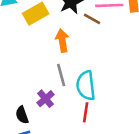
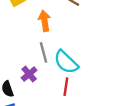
cyan semicircle: (86, 85) -> (66, 62), turned -40

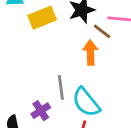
orange arrow: (45, 21) -> (90, 53), moved

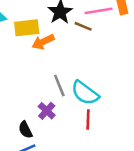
yellow rectangle: (42, 18) -> (27, 28), turned 30
orange arrow: (90, 53) -> (43, 42), moved, turned -100

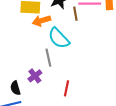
brown line: (83, 26) -> (75, 14), turned 48
cyan semicircle: (85, 93) -> (59, 38), moved

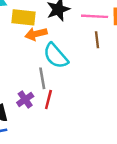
brown line: (75, 14) -> (97, 40), moved
red line: (67, 88) -> (48, 100), moved

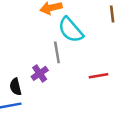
red line: (48, 100) -> (98, 76), moved, turned 66

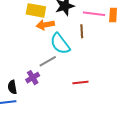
brown line: (112, 14) -> (82, 31), moved
gray line: (57, 52) -> (48, 61), turned 66

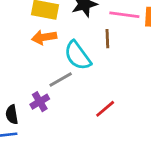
orange arrow: (45, 25) -> (44, 37), moved
red line: (80, 83) -> (105, 109), turned -35

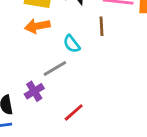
cyan semicircle: (78, 56) -> (72, 44), size x0.6
red line: (105, 109) -> (74, 112), moved

